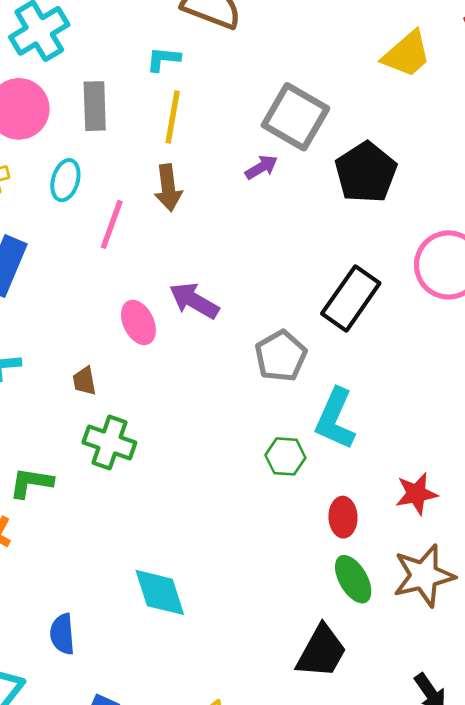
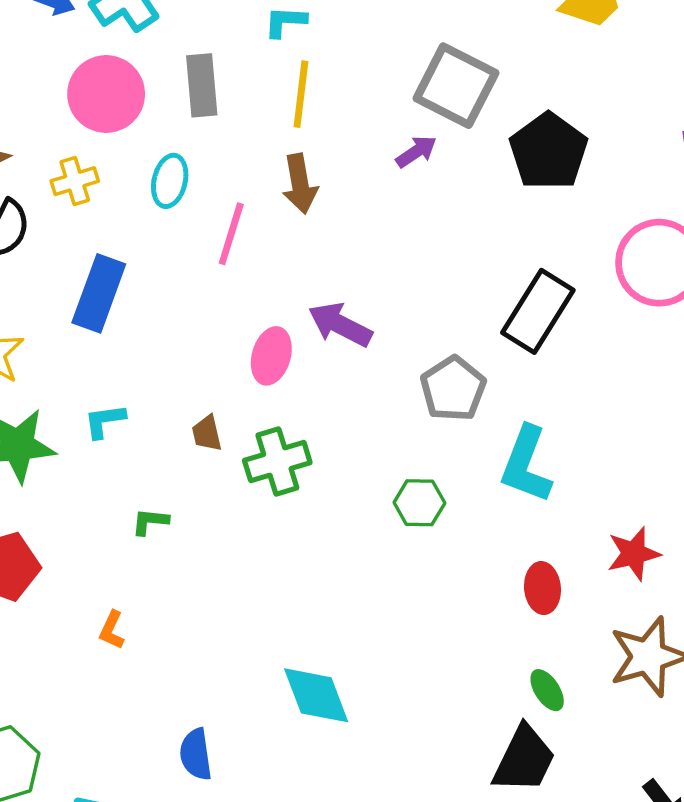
pink ellipse: (138, 323) -> (271, 356), turned 45
green cross: (109, 442) -> (277, 461), moved, turned -33
green hexagon: (285, 456) -> (419, 503), moved
green L-shape: (31, 483) -> (150, 522), moved, size x0.7
green ellipse: (353, 579) -> (547, 690), moved, size x0.7

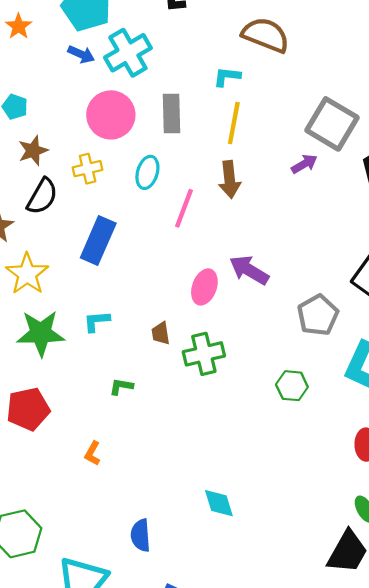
cyan diamond: (316, 695) -> (219, 503), size x0.7

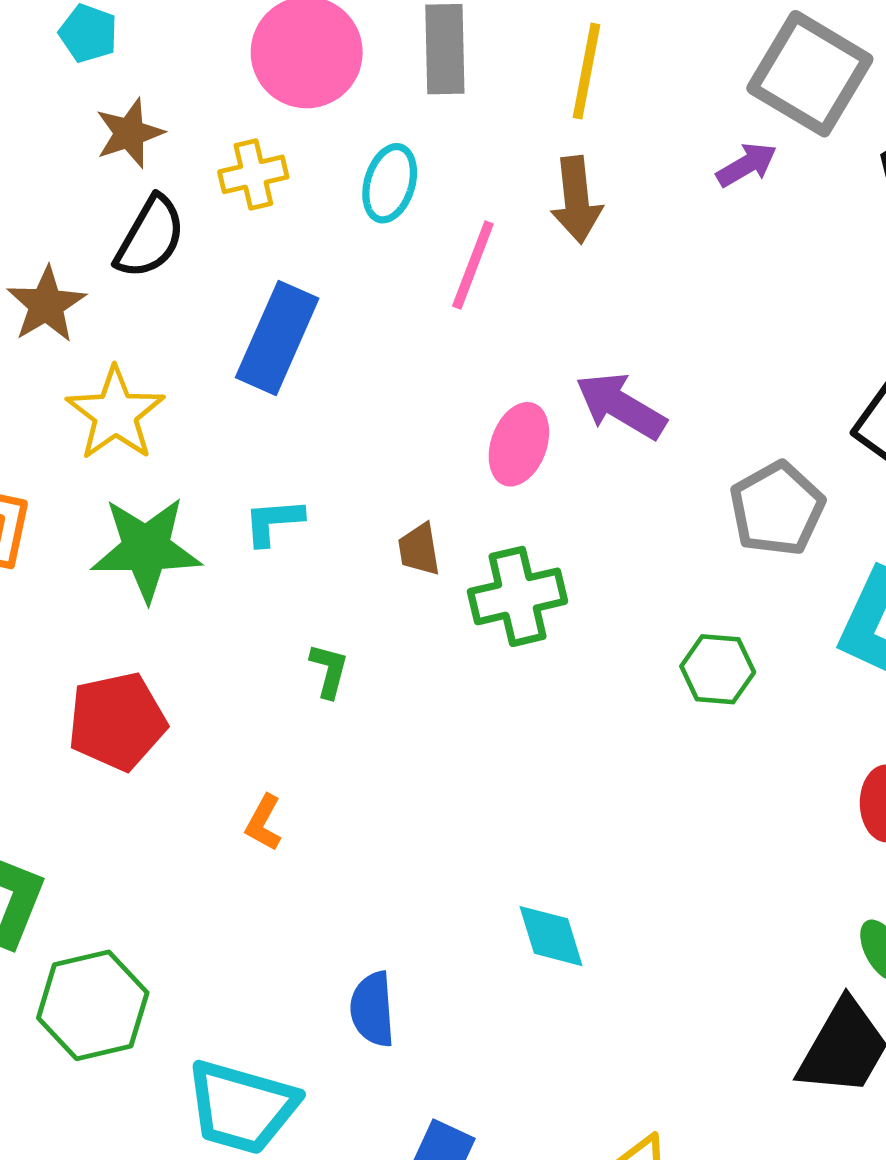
green L-shape: (121, 387) -> (329, 671), turned 95

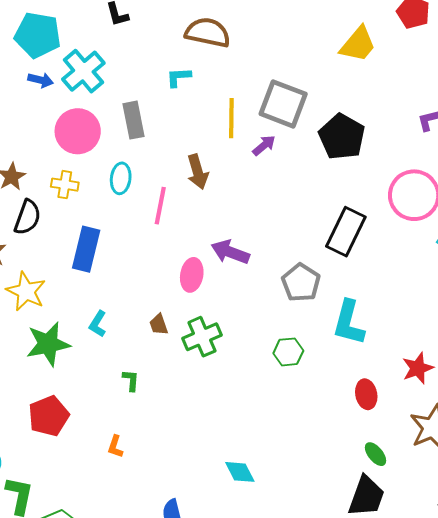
yellow line: (587, 71) -> (231, 118), moved
yellow cross: (253, 174) -> (65, 185), turned 32
cyan L-shape: (273, 522) -> (98, 324), turned -44

